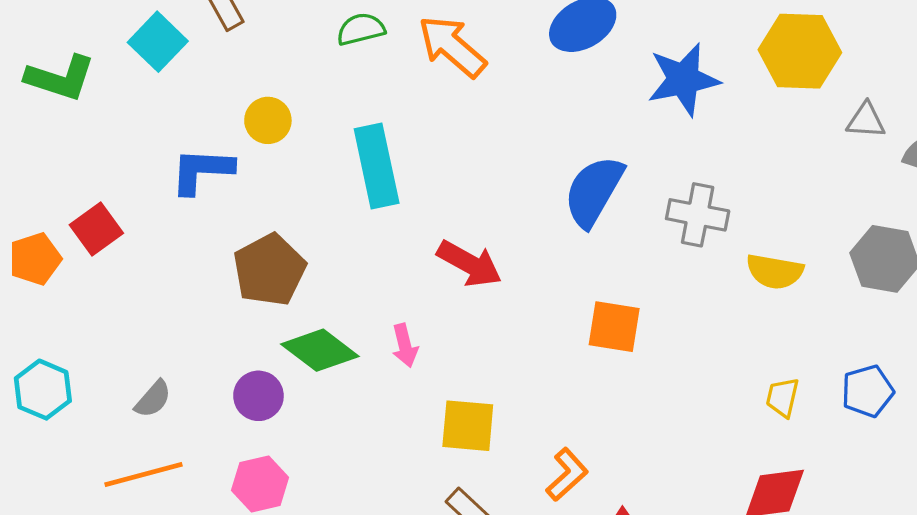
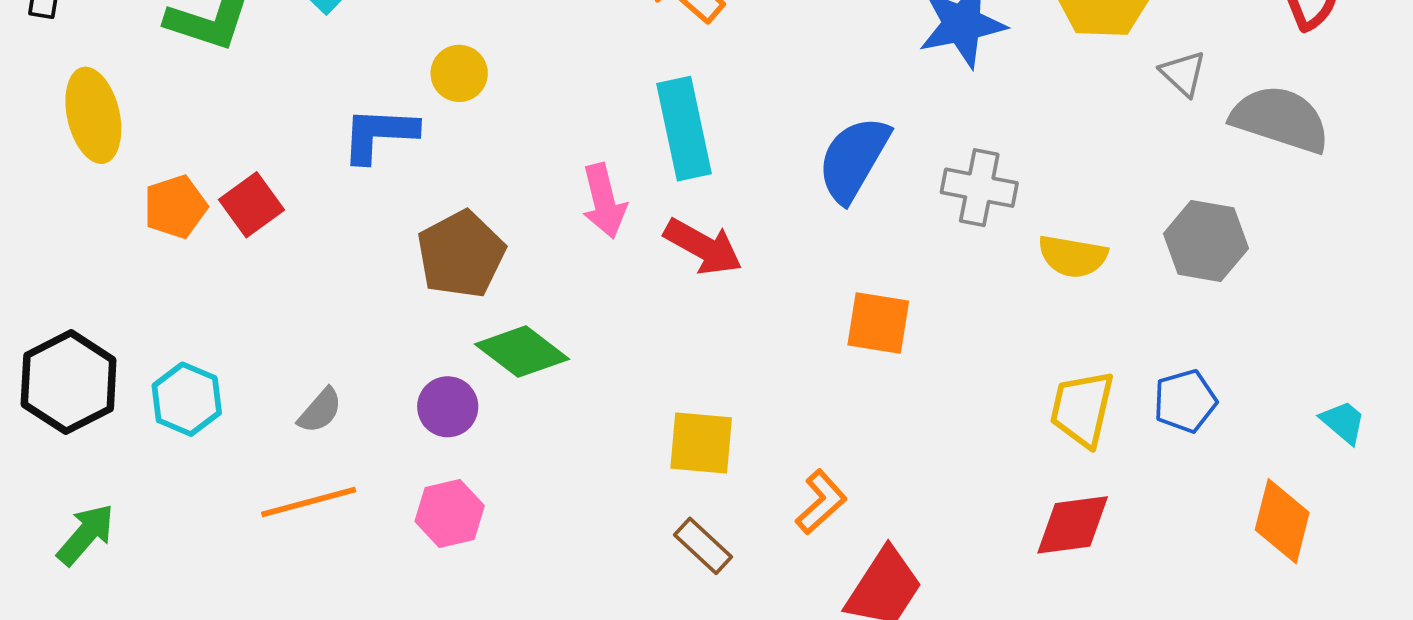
gray triangle: (866, 120) -> (1183, 73), turned 39
cyan rectangle: (377, 166) -> (684, 129), moved
orange pentagon: (35, 259) -> (175, 207), moved
pink arrow: (405, 345) -> (604, 201), moved, size x1.4
yellow trapezoid: (783, 397) -> (1082, 409), size x1.6

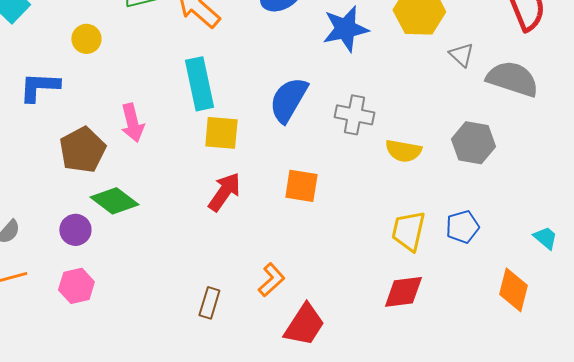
yellow circle: (459, 73) -> (86, 39), moved
pink arrow: (604, 201) -> (132, 123), moved
red arrow: (703, 247) -> (224, 192), moved, turned -84
yellow square: (701, 443) -> (221, 133), moved
brown rectangle: (703, 546) -> (209, 303), turned 64

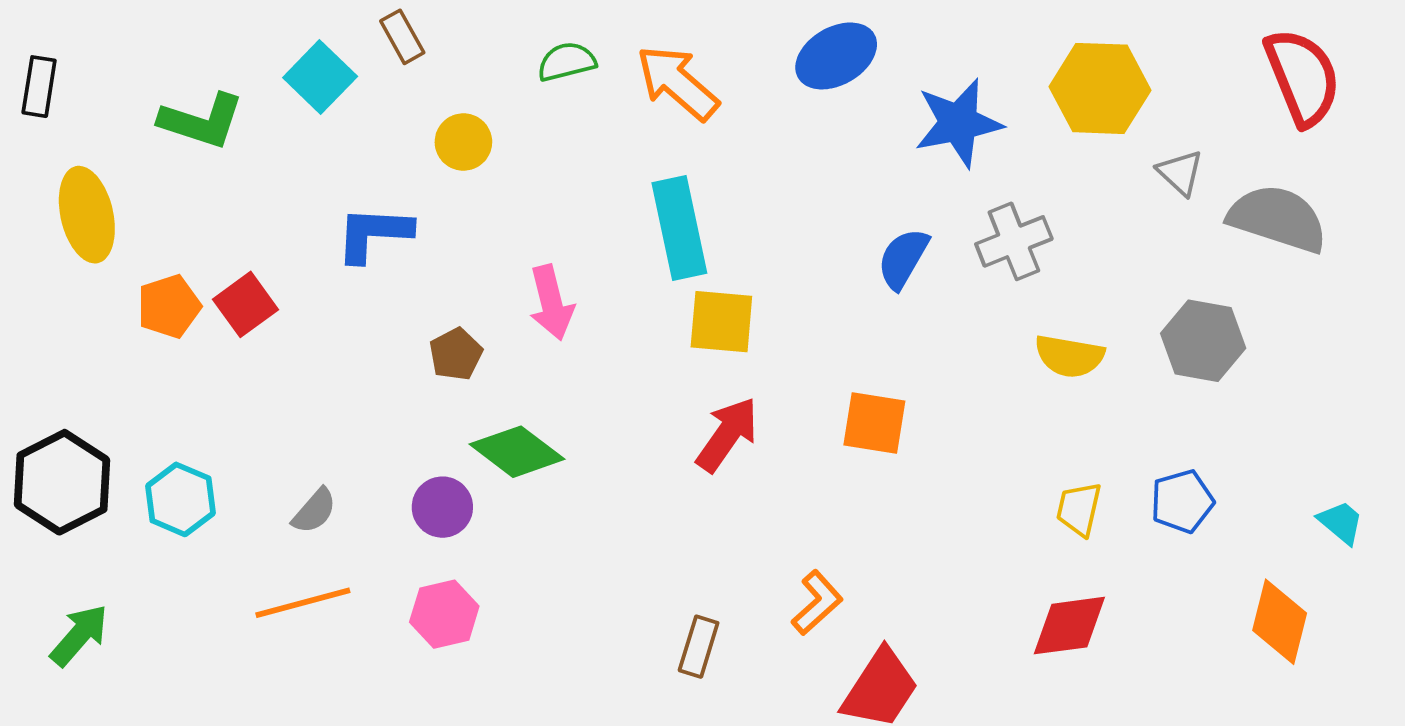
blue semicircle: (288, 100) -> (903, 259), moved, size x0.7
gray cross: (354, 115) -> (1014, 241), moved, turned -33
brown pentagon: (82, 150) -> (456, 354), size x0.6
yellow trapezoid: (408, 231) -> (1079, 509), size x0.7

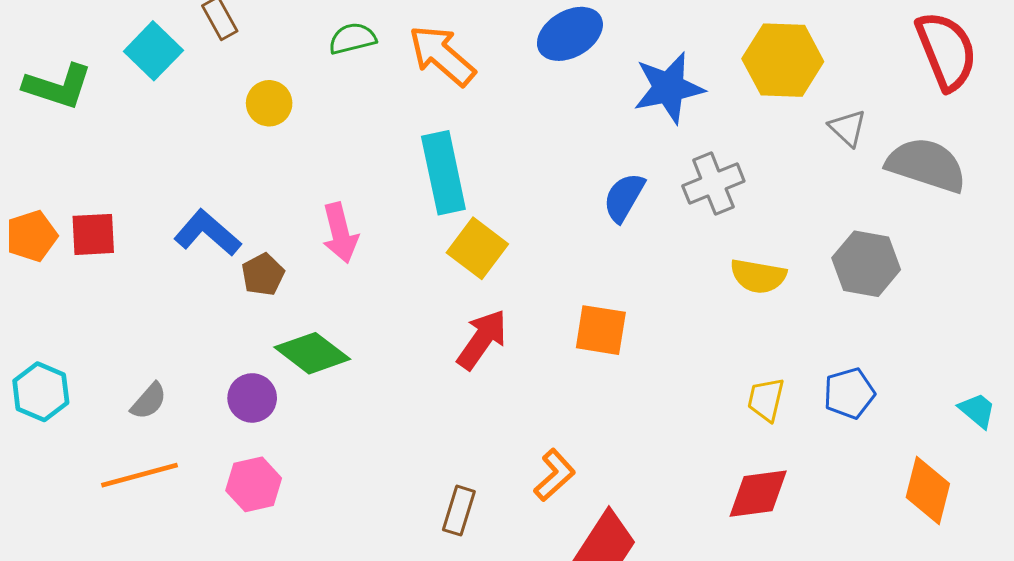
blue L-shape: (374, 234) -> (207, 233), moved, turned 38
red square: (245, 304) -> (93, 234), turned 33
yellow square: (721, 322) -> (477, 248), turned 32

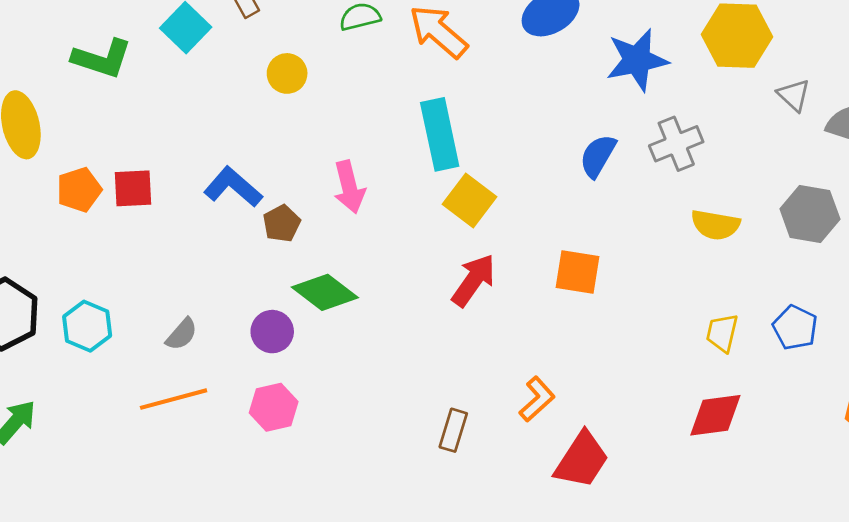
blue pentagon: (849, 393) -> (795, 328), turned -30

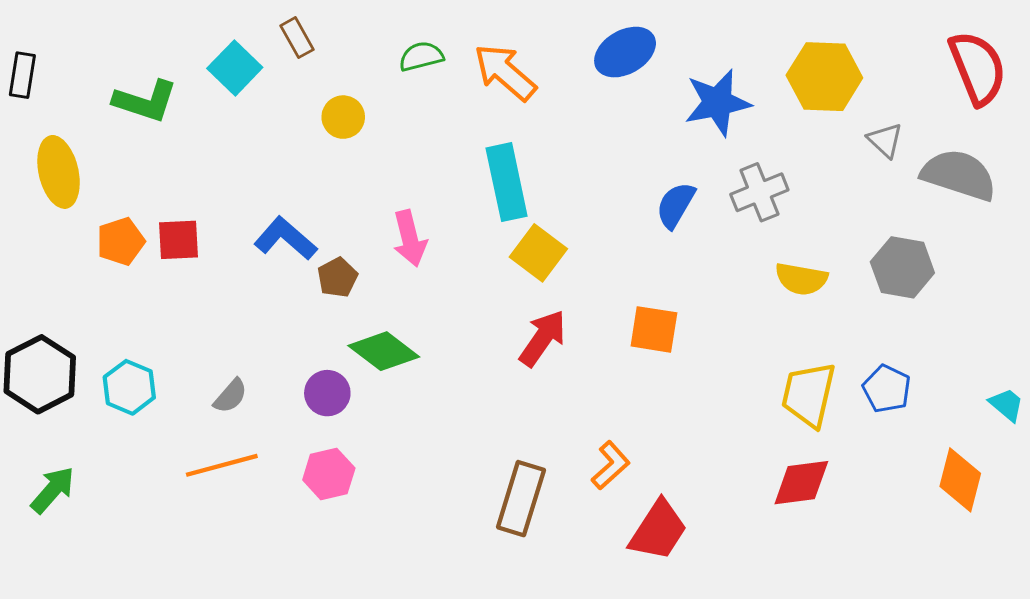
yellow trapezoid: (722, 333) -> (809, 395), size x1.6
brown rectangle: (453, 430) -> (521, 499), size x1.6

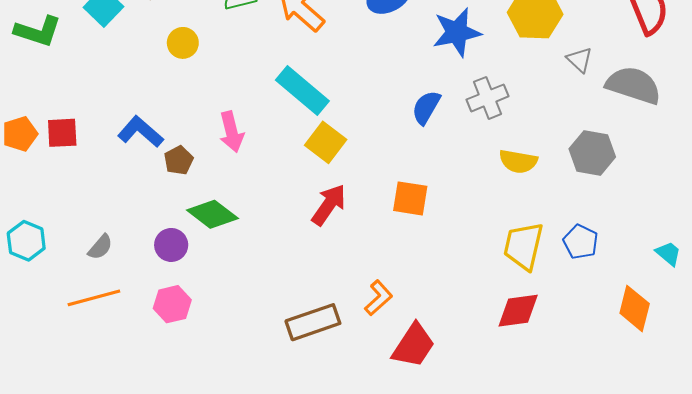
cyan rectangle: (507, 182) -> (302, 91), turned -38
brown rectangle: (521, 499) -> (313, 322), turned 54

